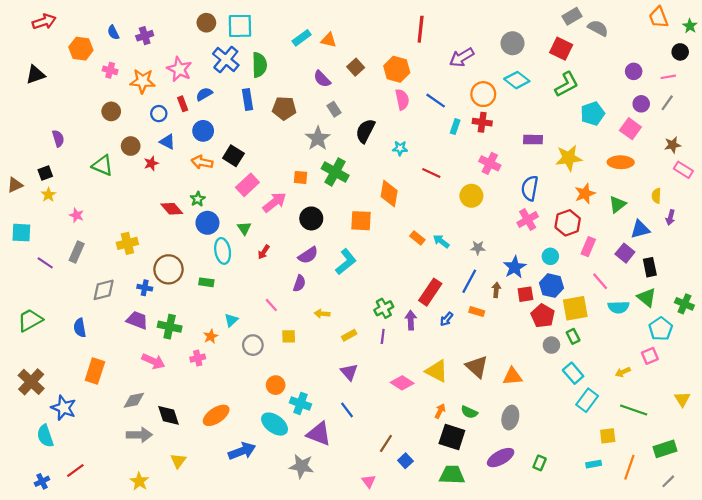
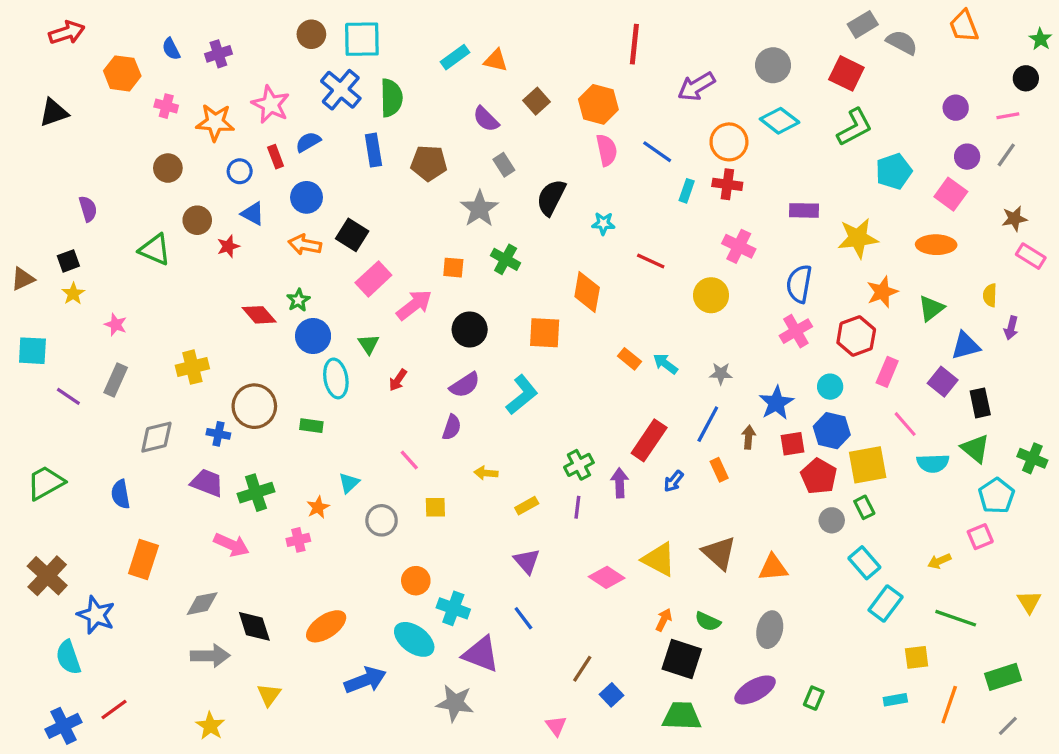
orange trapezoid: (659, 17) -> (964, 26), moved
green cross: (335, 172) -> (506, 259), size x0.7
orange rectangle: (477, 312) -> (719, 470), turned 48
green cross: (170, 327) -> (256, 493), turned -30
blue cross: (42, 481) -> (63, 726), size x1.5

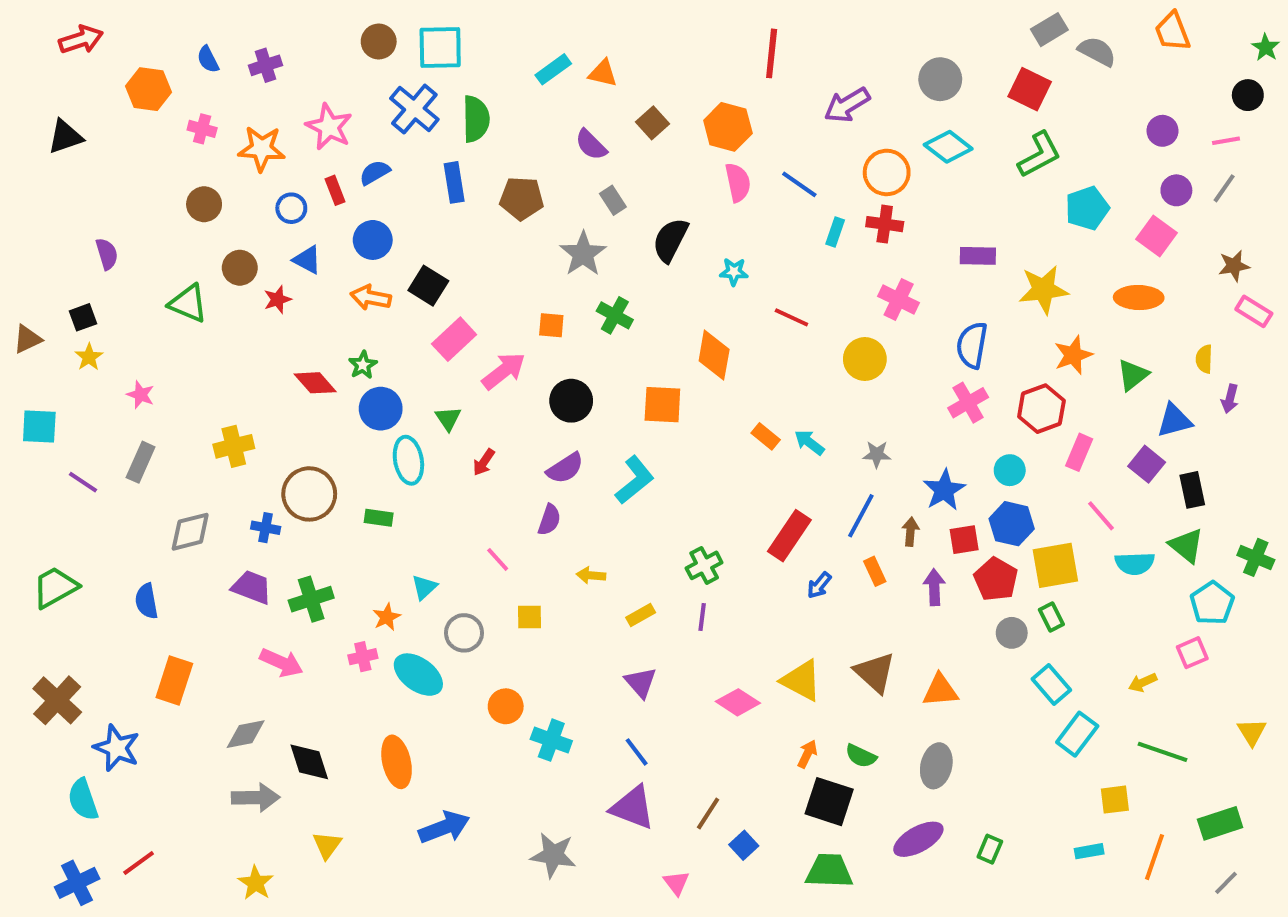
purple arrow: (620, 483) -> (934, 587), moved
orange ellipse: (326, 626) -> (397, 762), turned -69
cyan ellipse: (414, 639) -> (418, 675), moved
purple triangle: (481, 654) -> (633, 807), moved

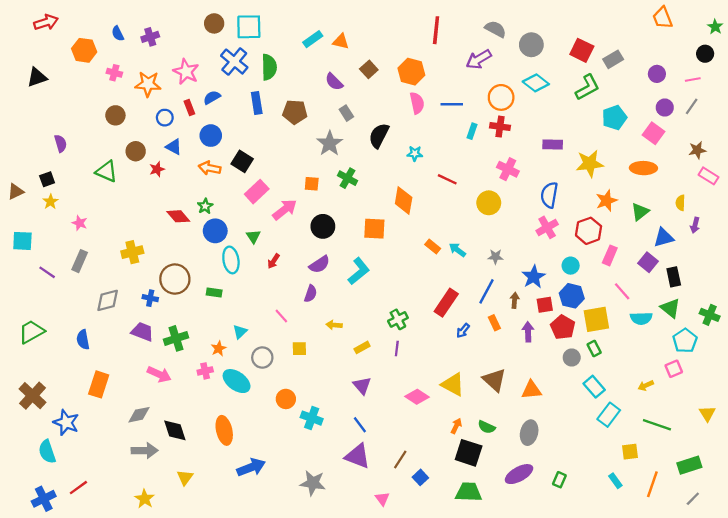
gray rectangle: (1049, 30) -> (613, 59), moved
gray semicircle: (1097, 51) -> (495, 29), moved
blue line: (799, 184) -> (452, 104), turned -35
cyan rectangle: (1089, 851) -> (615, 481), turned 64

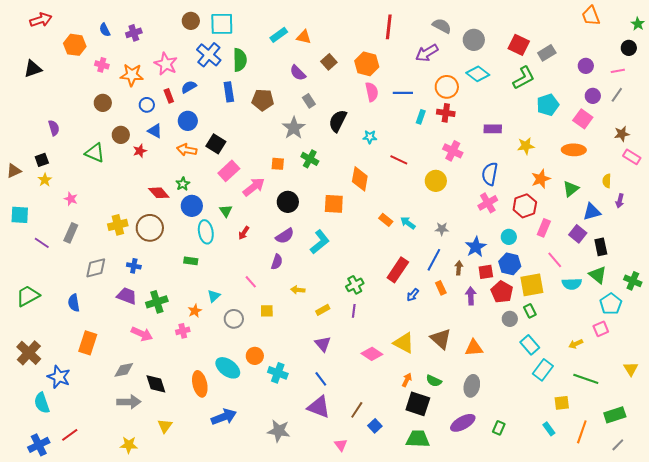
yellow star: (590, 164) -> (526, 146), size x0.7
brown circle: (175, 279) -> (150, 228), moved
cyan ellipse: (237, 381) -> (228, 368), moved
yellow star: (145, 499) -> (129, 445), turned -30

